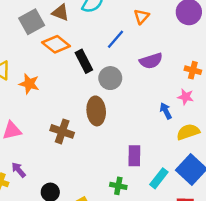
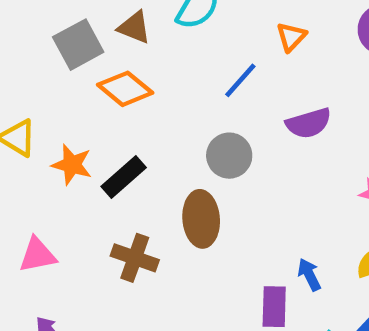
black rectangle: (84, 61) -> (124, 177), moved, turned 75
blue arrow: (166, 111) -> (309, 275), moved

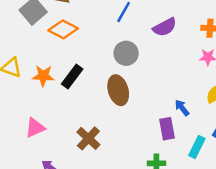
brown cross: (135, 258) -> (88, 138), moved, turned 35

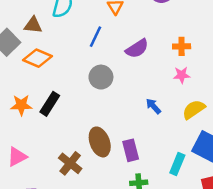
brown ellipse: (118, 90) -> (100, 142), moved
blue arrow: (182, 108) -> (153, 106), moved
purple rectangle: (167, 129) -> (131, 150), moved

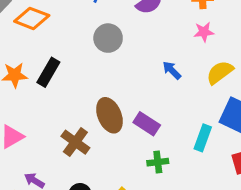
purple rectangle: (131, 150) -> (147, 124), turned -40

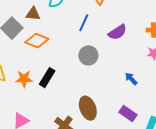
purple rectangle: (147, 124) -> (128, 113), moved

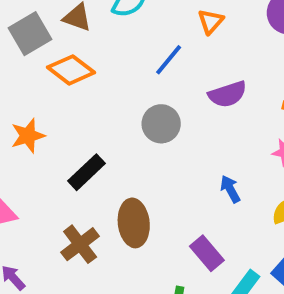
black rectangle: (47, 78) -> (87, 172), moved
orange star: (24, 79) -> (28, 136), turned -30

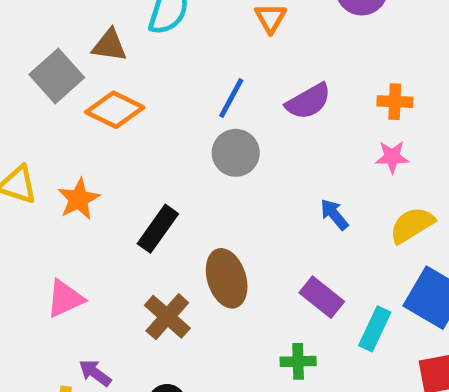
blue line: (169, 60) -> (231, 98), moved

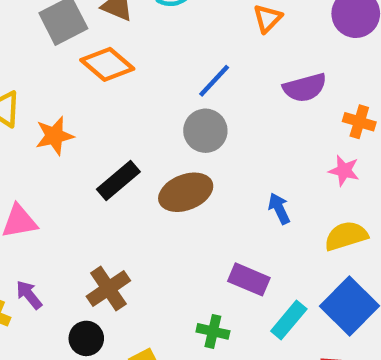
purple semicircle: (308, 101) -> (305, 88), moved
brown ellipse: (227, 278) -> (186, 192), moved, turned 72
purple rectangle: (322, 297) -> (249, 279), turned -30
brown cross: (167, 317) -> (108, 289), moved

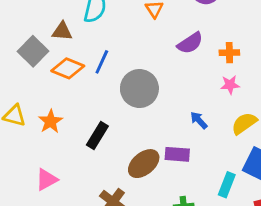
blue line: (214, 81) -> (102, 62), moved
gray circle: (205, 131) -> (139, 89), size x1.4
brown ellipse: (186, 192) -> (144, 164), moved
purple rectangle: (249, 279) -> (177, 154), moved

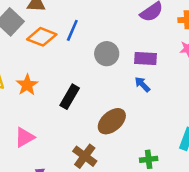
gray circle: (139, 89) -> (107, 54), size x0.7
blue arrow: (199, 120) -> (142, 84), moved
purple rectangle: (177, 154) -> (146, 59), moved

